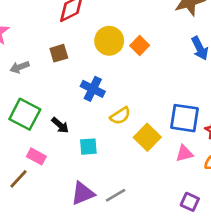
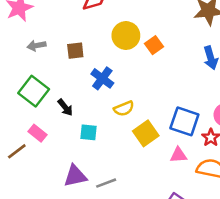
brown square: (59, 53) -> (75, 51), moved

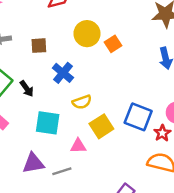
black arrow: (65, 107) -> (27, 89), moved
cyan square: (88, 132) -> (48, 123), size x1.5
pink triangle: (178, 155) -> (78, 146), moved

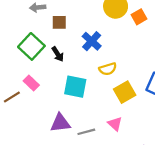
brown square: (39, 46) -> (59, 22), moved
pink triangle: (78, 146) -> (115, 124), moved, turned 42

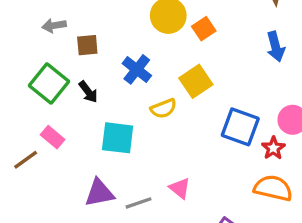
yellow square: (125, 92) -> (196, 81), moved

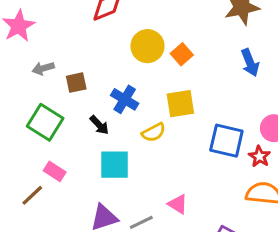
yellow square: (196, 81) -> (180, 104), turned 32
black arrow: (88, 92) -> (99, 125), moved

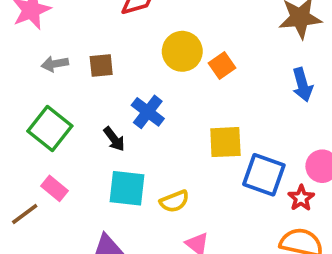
brown square: (76, 83) -> (101, 66), moved
yellow square: (180, 104) -> (225, 142), moved
yellow semicircle: (154, 132) -> (174, 201), moved

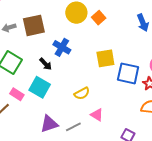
brown square: (101, 66) -> (34, 25), size x1.6
cyan square: (127, 188) -> (40, 87), moved, turned 30

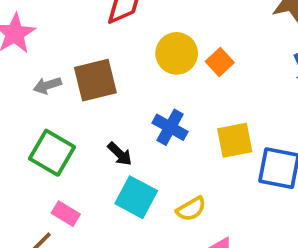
blue cross: (62, 47) -> (170, 127), moved
cyan square: (40, 87) -> (136, 197), moved

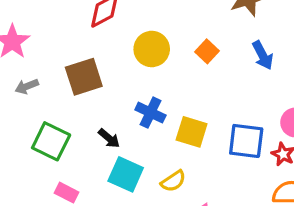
orange square: (220, 62) -> (207, 51), moved
gray arrow: (47, 85) -> (27, 86), moved
yellow square: (235, 140) -> (192, 132), moved, turned 32

